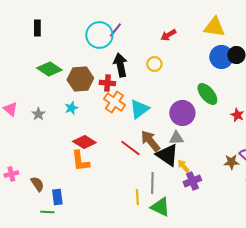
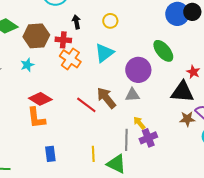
black arrow: (120, 65) -> (76, 22), size x0.6
cyan triangle: (139, 109) -> (104, 53), moved
black triangle: (167, 155) -> (182, 92), moved, turned -30
gray line: (152, 183) -> (126, 140), moved
blue rectangle: (57, 197) -> (50, 154), moved

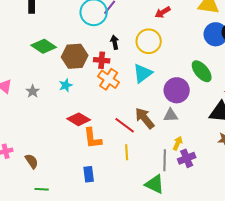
yellow circle: (110, 21) -> (149, 41), size x1.6
orange L-shape: (36, 118) -> (93, 138), moved
yellow arrow: (139, 123) -> (178, 143), turned 64
yellow line: (93, 154) -> (127, 152), moved

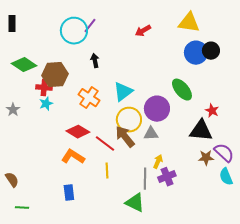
yellow circle: (149, 41) -> (129, 120), moved
red cross: (102, 60) -> (44, 88), moved
red diamond: (79, 119) -> (78, 132), moved
orange L-shape: (93, 138) -> (73, 157), turned 130

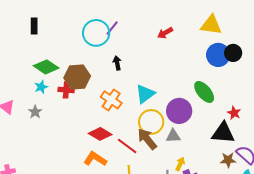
cyan star: (46, 104) -> (41, 87), moved

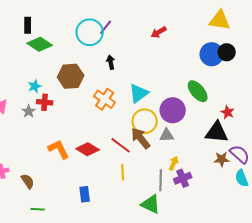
yellow triangle: (211, 25) -> (220, 20), moved
green diamond: (46, 67) -> (40, 44), moved
red cross: (66, 90) -> (45, 102), moved
red diamond: (100, 134) -> (88, 149), moved
orange L-shape: (95, 159) -> (59, 149), moved, turned 30

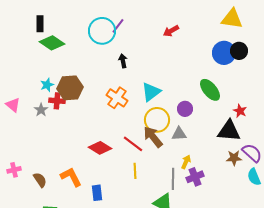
brown hexagon: (71, 76) -> (70, 88), moved
purple circle: (173, 110) -> (185, 109), size x0.6
orange L-shape: (59, 149) -> (71, 177), moved

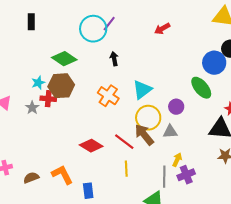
green diamond: (52, 43) -> (64, 59), moved
blue circle: (224, 53) -> (214, 63), moved
brown semicircle: (40, 180) -> (31, 178), turned -77

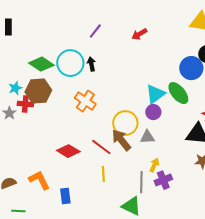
purple line: (109, 24) -> (95, 31), moved
cyan circle: (93, 29) -> (70, 63), moved
cyan triangle: (142, 90) -> (155, 94), moved

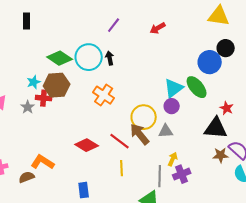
orange L-shape: (39, 180) -> (43, 162), moved, turned -30

